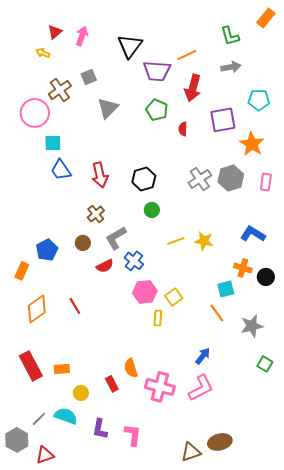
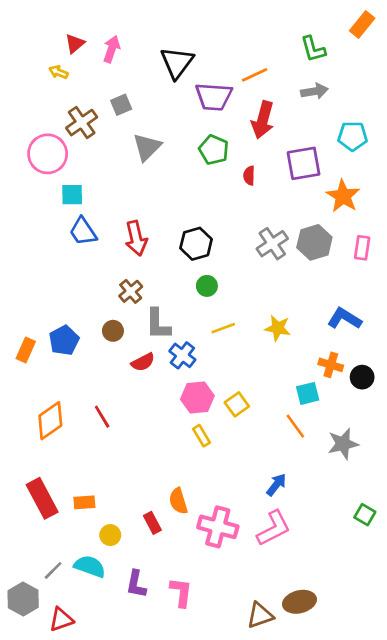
gray L-shape: (116, 238) -> (158, 324), turned -60
yellow line: (176, 241) -> (223, 328), moved
orange rectangle: (22, 271) -> (26, 350), moved
yellow rectangle: (158, 318) -> (201, 436), moved, turned -35
green square: (265, 364) -> (365, 515), moved

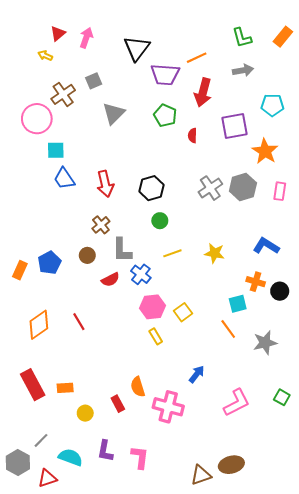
orange rectangle: (362, 25) -> (283, 37), moved
blue arrow: (276, 485) -> (197, 374), moved
pink L-shape: (274, 528) -> (237, 403), moved
cyan semicircle: (90, 566) -> (70, 457), moved

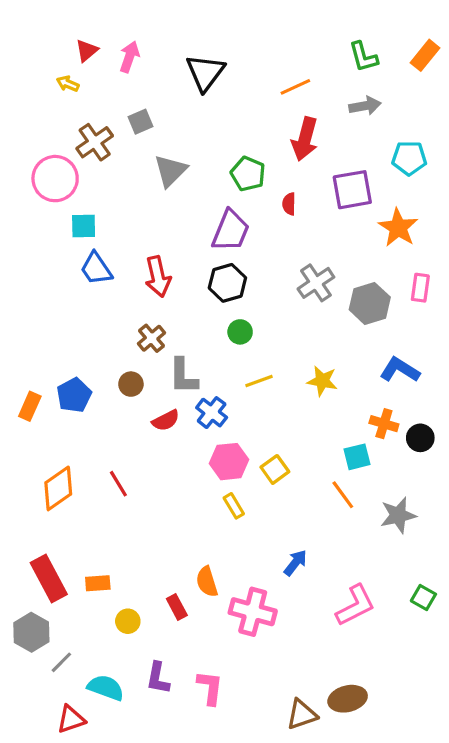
purple trapezoid: (165, 74) -> (231, 231), moved, turned -72
gray hexagon: (243, 187) -> (370, 303), moved
gray hexagon: (18, 463) -> (31, 632), moved

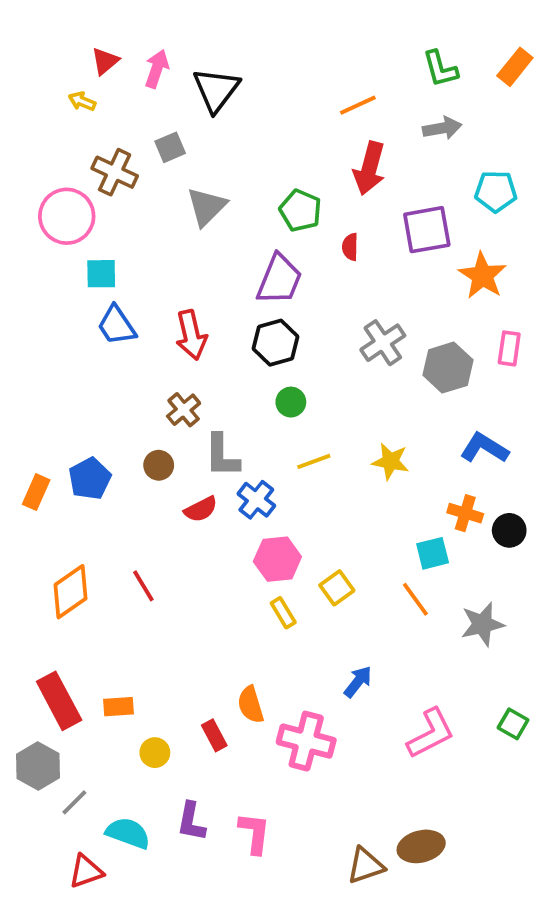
black triangle: (205, 73) -> (216, 90), moved
brown cross: (95, 142) -> (115, 172), turned -30
yellow square: (275, 469) -> (337, 588), moved

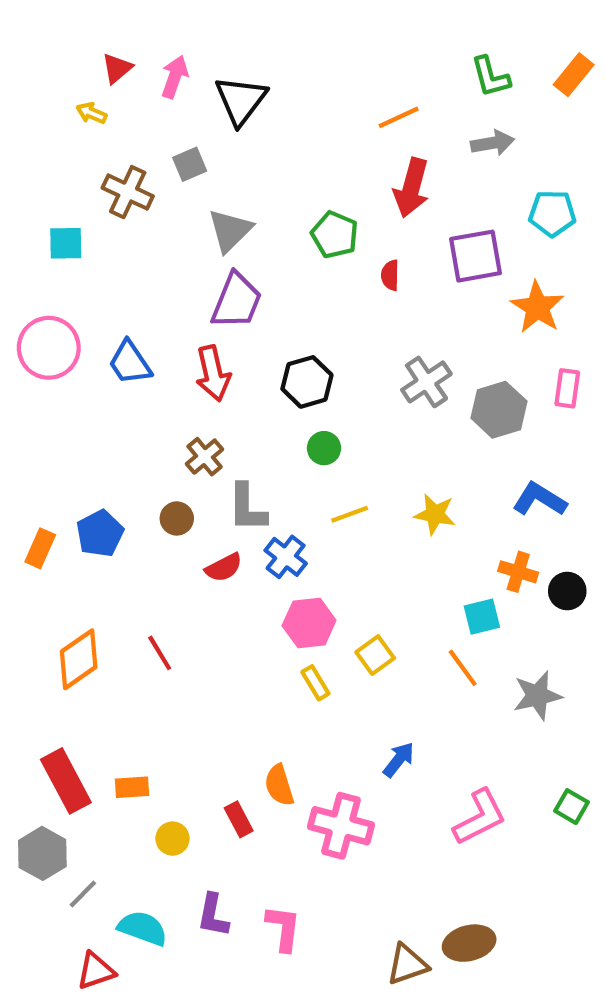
pink circle: (67, 216) -> (49, 348), moved
cyan square: (101, 274) -> (66, 243), moved
purple trapezoid: (279, 279) -> (237, 301), moved

